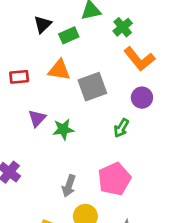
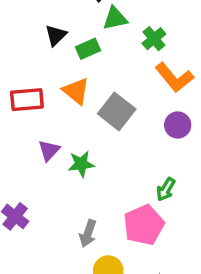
orange triangle: (59, 70) -> (76, 91), turned 30
red rectangle: (19, 77) -> (27, 100), size x1.4
gray square: (92, 87) -> (117, 111), turned -32
green arrow: (121, 128) -> (166, 189), moved

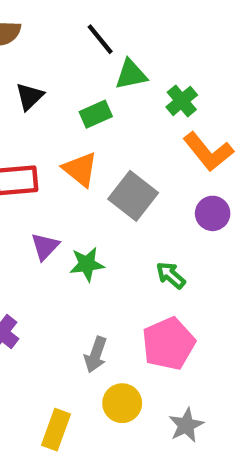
black triangle: (56, 35) -> (30, 97), moved
green arrow: (166, 189) -> (171, 275), moved, turned 100

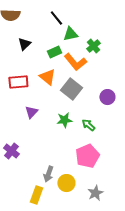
orange L-shape: (208, 152) -> (75, 62), moved
green star: (87, 264) -> (64, 120), moved
gray arrow: (96, 355) -> (48, 174), moved

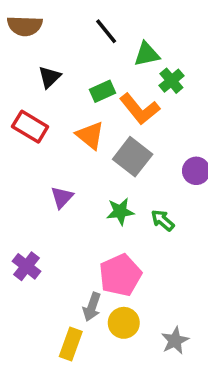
green triangle: (70, 34) -> (147, 54), moved
red rectangle: (18, 82) -> (30, 127), moved, turned 36
pink pentagon: (87, 156) -> (120, 275), moved

